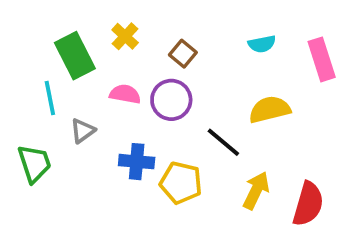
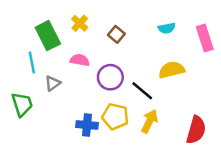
purple circle: (171, 100) -> (110, 77), moved
blue cross: (137, 162) -> (87, 125), moved
yellow arrow: (256, 190) -> (150, 121), moved

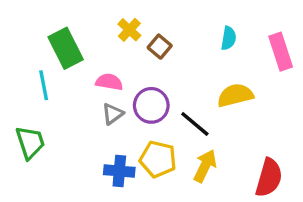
yellow cross: (80, 23) -> (129, 30), moved
cyan semicircle: (167, 28) -> (229, 38), turned -70
gray triangle: (53, 83) -> (113, 114), moved

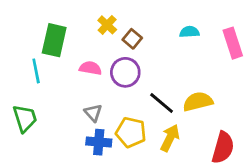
cyan semicircle: (229, 38) -> (189, 32), turned -102
green rectangle: (66, 48) -> (54, 40), turned 40
yellow semicircle: (235, 95) -> (198, 102), moved
purple circle: (151, 105) -> (125, 72), moved
gray triangle: (113, 114) -> (93, 113), moved, turned -36

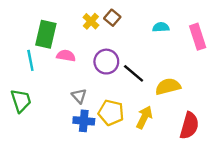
brown square: (132, 39) -> (112, 18), moved
pink semicircle: (90, 68) -> (66, 56), moved
black line: (162, 103) -> (134, 73), moved

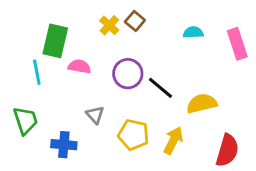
blue cross: (84, 121) -> (64, 145), moved

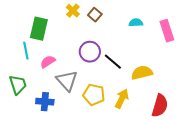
yellow cross: (109, 25) -> (73, 11), moved
pink semicircle: (79, 66) -> (48, 62), moved, turned -42
gray triangle: (95, 115) -> (67, 81), size x1.6

